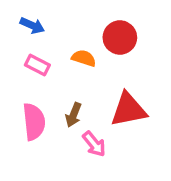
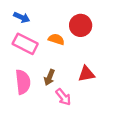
pink rectangle: (37, 65) -> (25, 44), size x1.5
red triangle: (128, 110) -> (86, 74), size x0.7

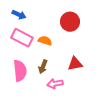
orange semicircle: (56, 39) -> (45, 41), moved
pink arrow: (63, 97) -> (55, 84), turned 119

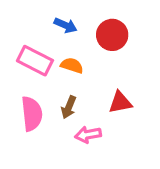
blue arrow: (19, 15) -> (66, 25), moved

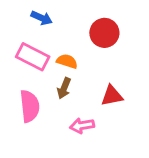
blue arrow: (66, 25) -> (42, 18), moved
brown arrow: (69, 107) -> (64, 88), moved

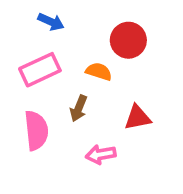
pink rectangle: (33, 57) -> (40, 70), turned -52
orange semicircle: (67, 61) -> (99, 72), moved

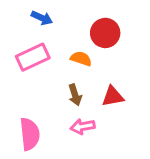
brown arrow: (79, 108) -> (75, 95), moved, turned -40
pink semicircle: (36, 130) -> (30, 134), moved

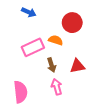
pink rectangle: (33, 57) -> (33, 47), moved
pink arrow: (83, 127) -> (57, 87), turned 84

